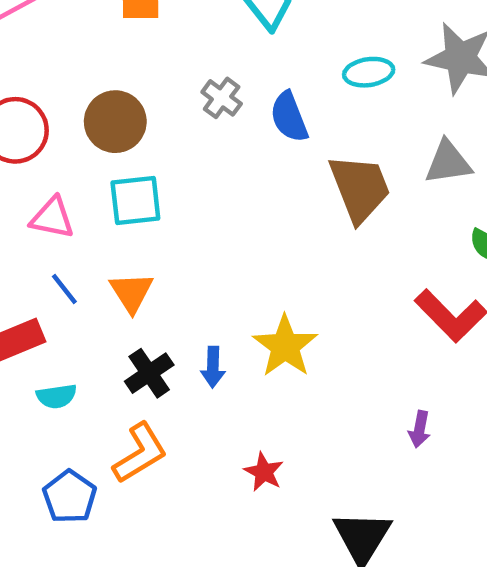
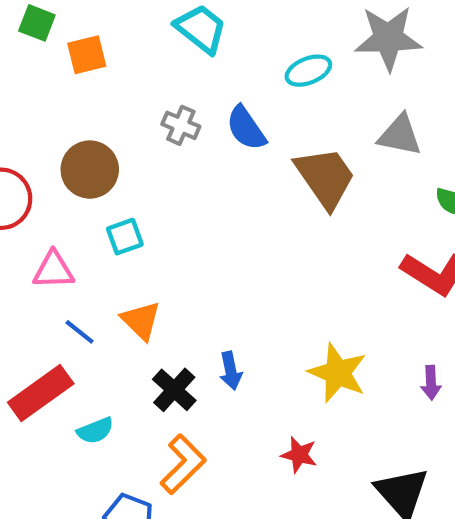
gray triangle: (448, 162) -> (400, 135), turned 33
cyan square: (135, 200) -> (125, 237), size x0.7
yellow star: (285, 346) -> (338, 373), moved

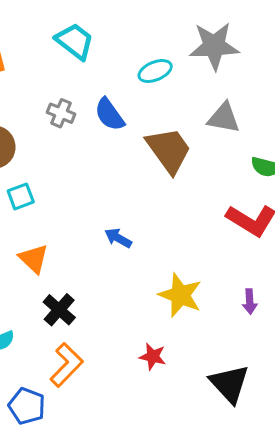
blue arrow: (231, 371) -> (118, 238), moved, turned 132

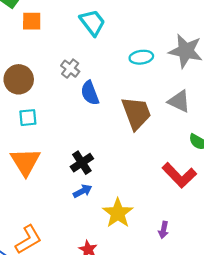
blue semicircle: (109, 114) -> (90, 93), moved
blue arrow: (118, 238) -> (83, 191), moved, turned 108
orange triangle: (34, 259) -> (25, 162), size x1.4
black cross: (59, 310) -> (82, 163), moved

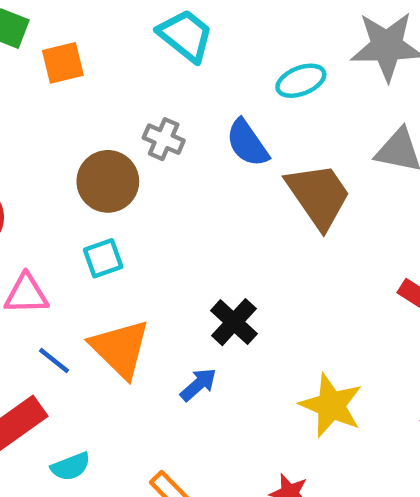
brown circle: (19, 79) -> (108, 181), moved
blue semicircle: (90, 93) -> (247, 143), moved
blue arrow: (83, 191) -> (198, 385), moved

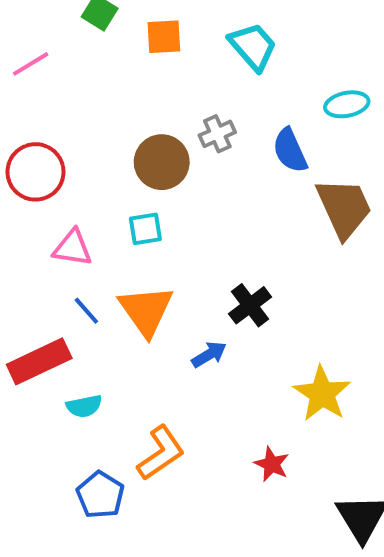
orange square: (63, 63) -> (164, 37), moved
gray cross: (164, 139) -> (217, 134), turned 32

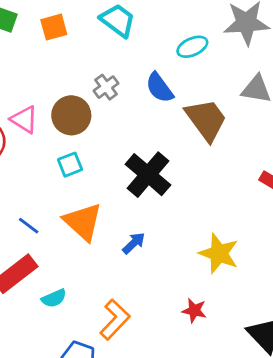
pink triangle: (72, 248) -> (24, 119), moved, turned 36
black cross: (250, 305) -> (148, 175), moved, size x1.5
blue line: (86, 311) -> (29, 226), moved

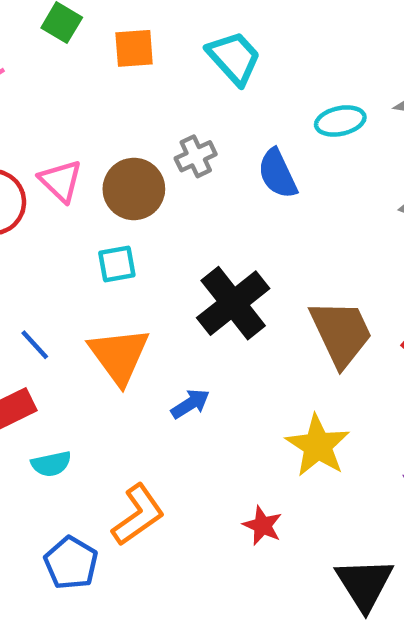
brown trapezoid: (206, 120) -> (341, 333), moved

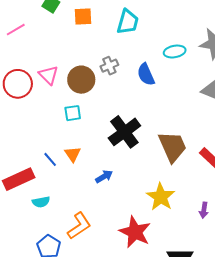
cyan trapezoid: (234, 58) -> (128, 22), turned 56
blue line: (35, 345) -> (50, 159), moved
orange triangle: (119, 356) -> (73, 154), size x0.6
red star: (262, 526) -> (135, 232), size x1.8

